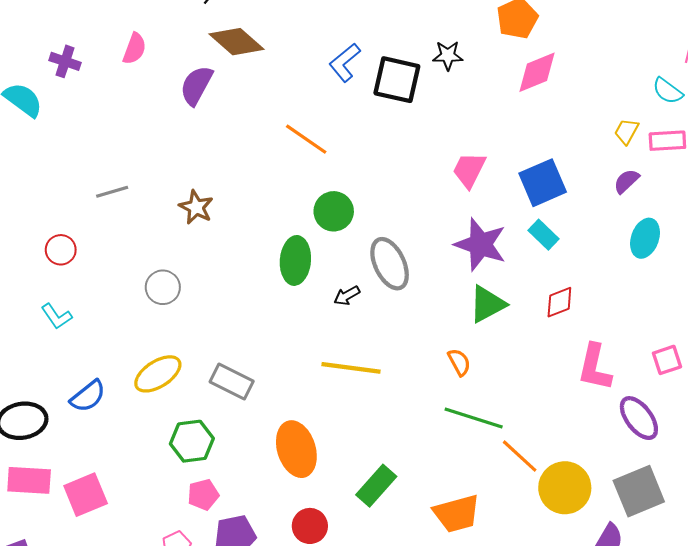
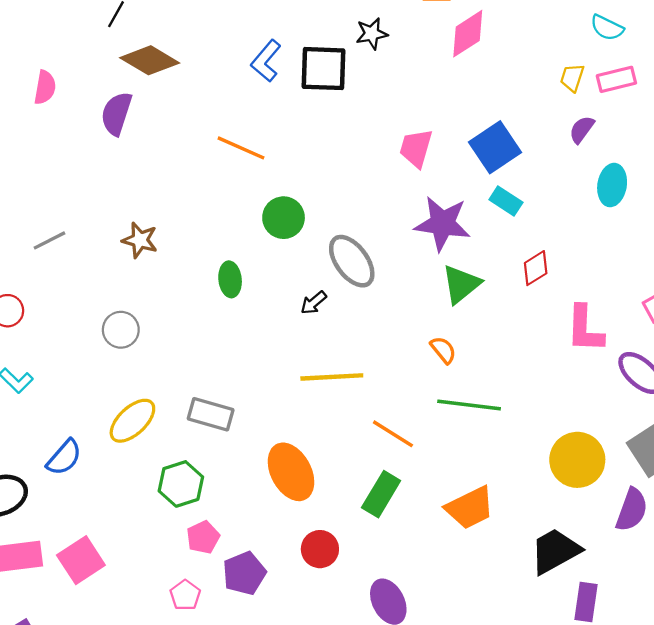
green ellipse: (295, 260) -> (230, 279), moved, size x0.7
orange line: (520, 456) -> (393, 434), moved

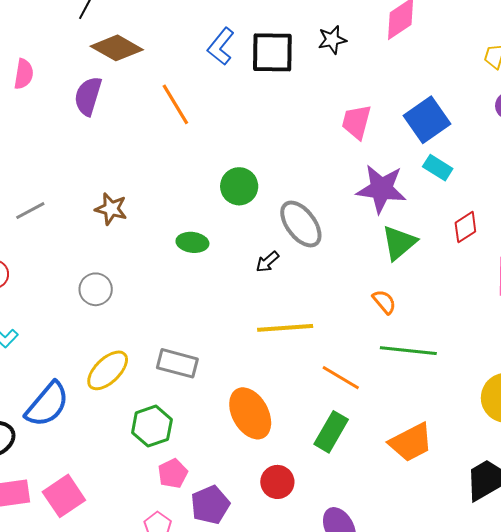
black star: (372, 34) -> (332, 40), moved
orange line: (241, 148) -> (175, 104), moved, turned 36
green ellipse: (230, 279) -> (192, 242), turned -76
blue semicircle: (64, 457) -> (47, 404), size x1.4

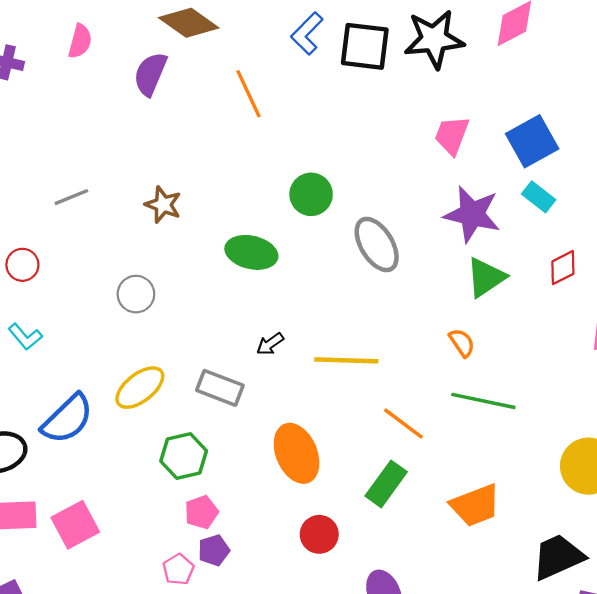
black star: (332, 40) -> (434, 39), size x1.8
green ellipse: (192, 242) -> (251, 252), size x1.4
black arrow: (267, 262) -> (270, 344), moved
purple pentagon: (210, 505) -> (214, 550), moved, size x0.7

